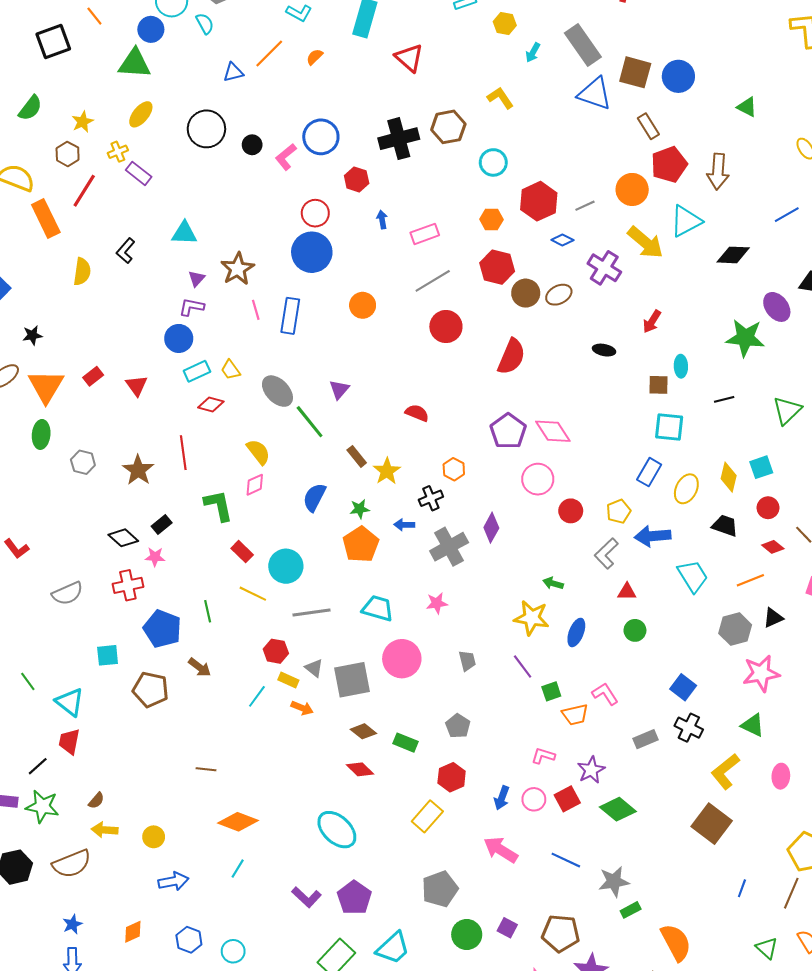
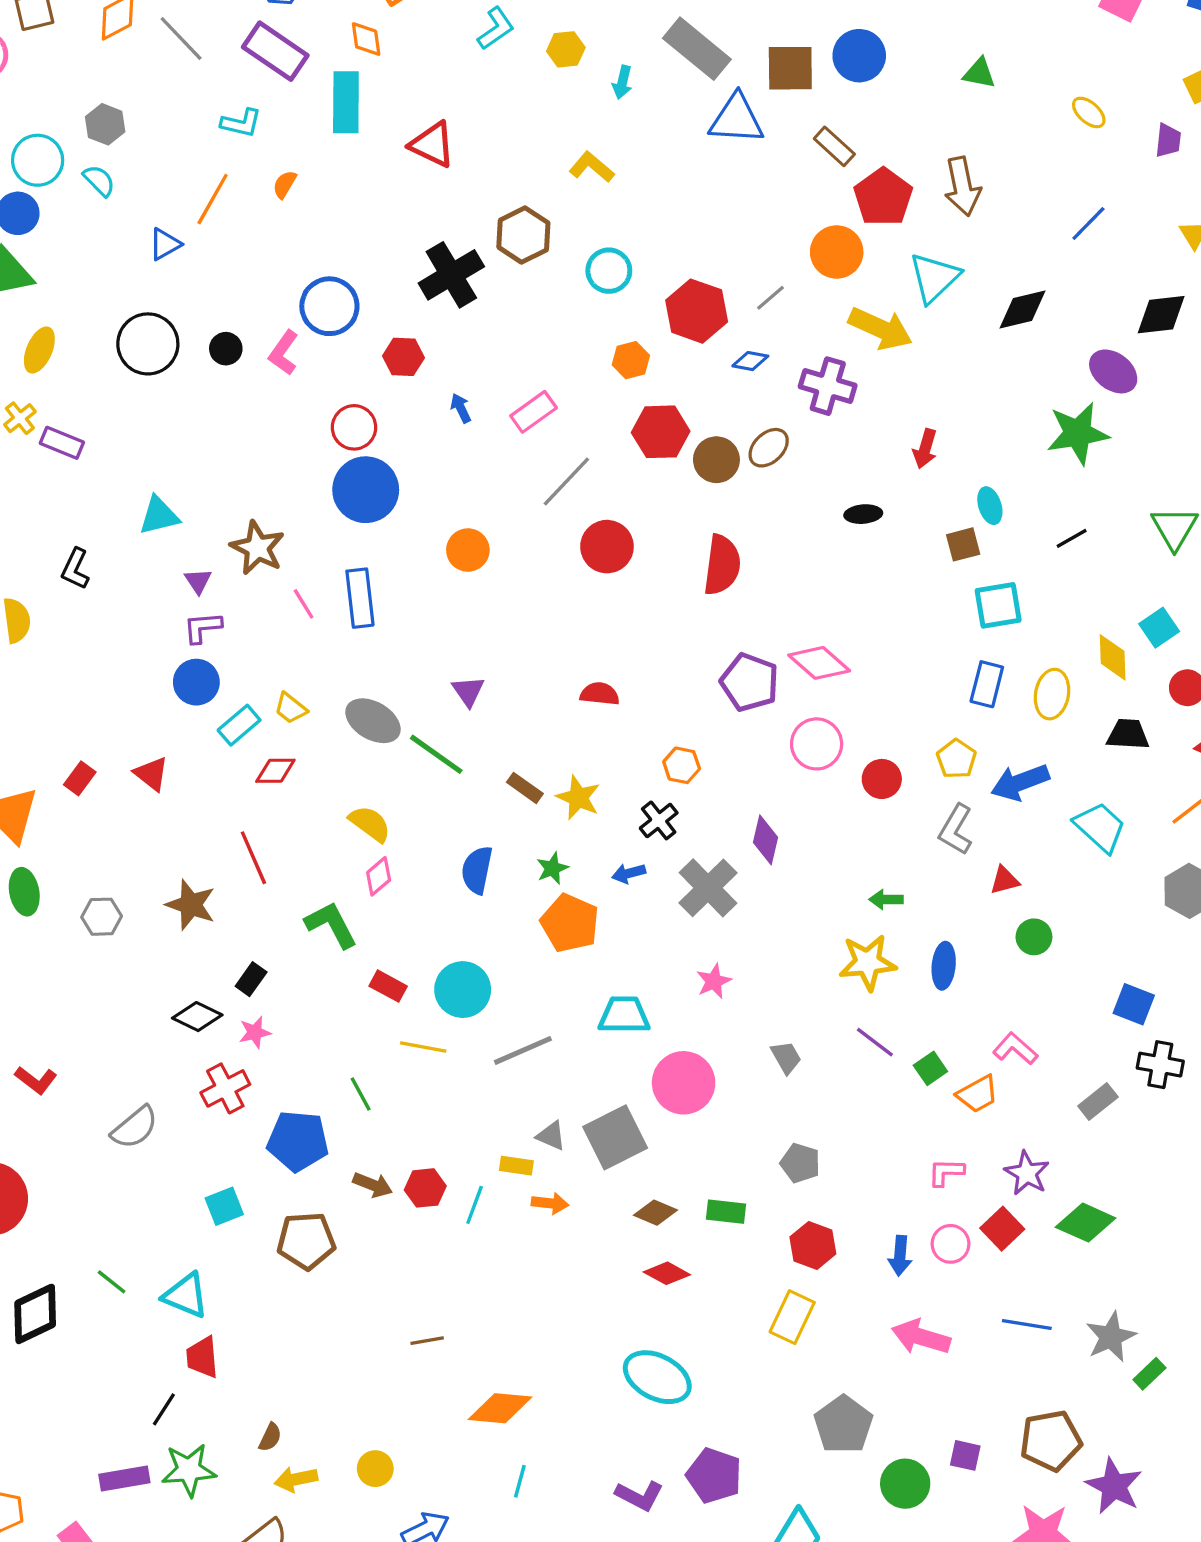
red hexagon: (276, 651) -> (425, 1188), moved

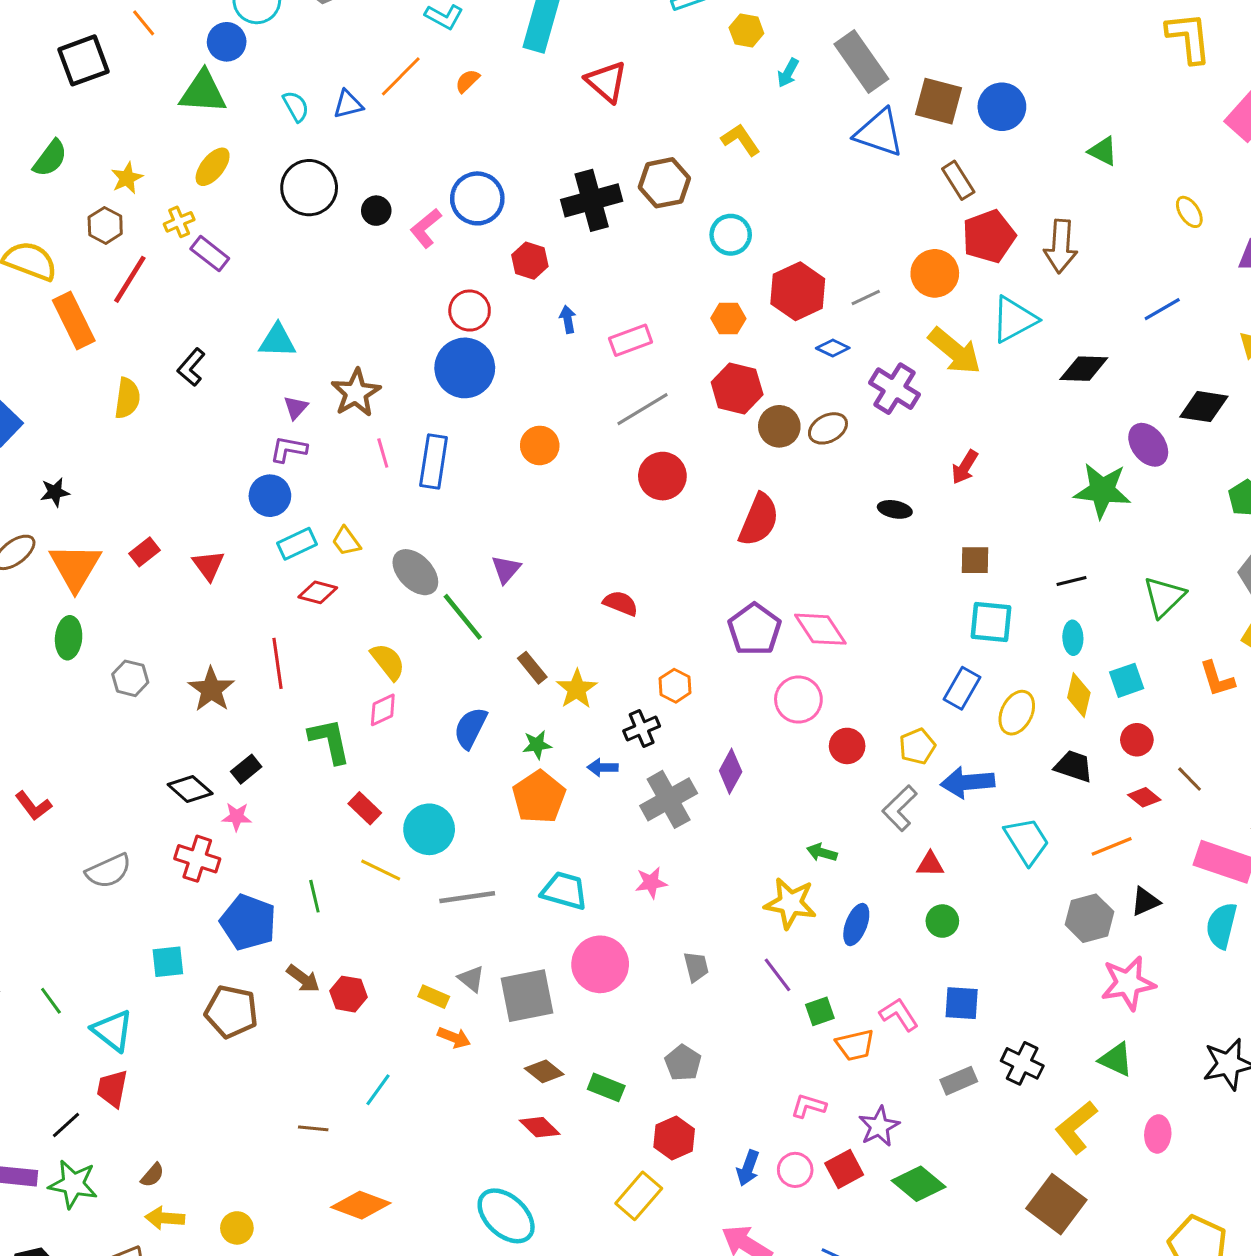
cyan semicircle: (99, 181) -> (296, 106), moved
cyan ellipse: (990, 506) -> (1073, 638), moved
blue square: (1134, 1004) -> (962, 1003), moved, turned -33
red cross: (225, 1088) -> (197, 859), turned 30
cyan line: (475, 1205) -> (378, 1090), moved

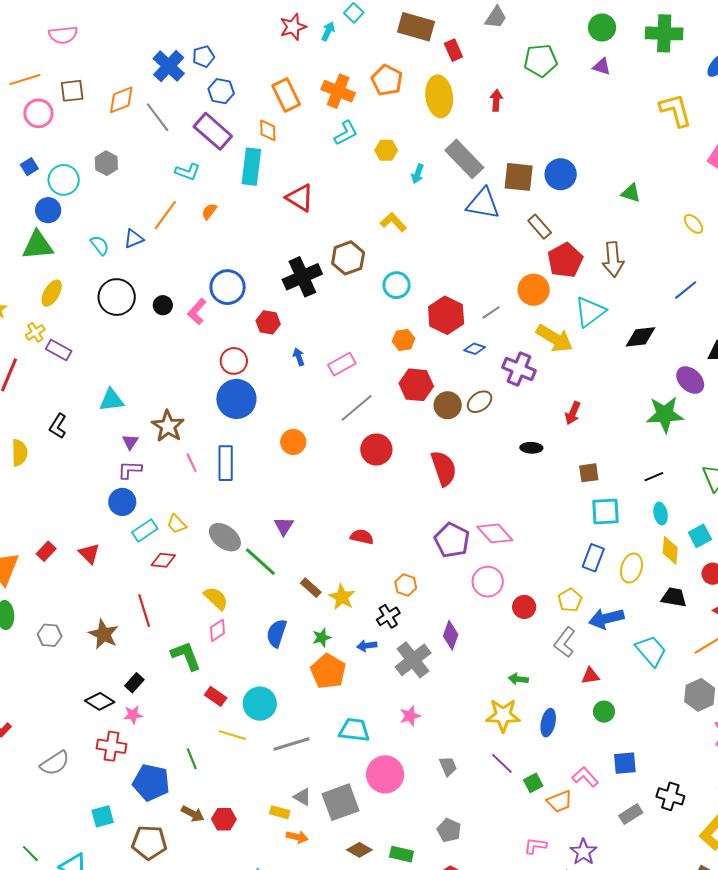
red semicircle: (759, 520) -> (444, 468), turned -33

